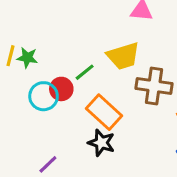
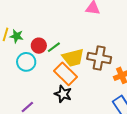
yellow trapezoid: (123, 56) -> (73, 58), moved
red circle: (61, 89) -> (39, 46), moved

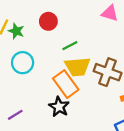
red circle: (39, 46) -> (48, 21), moved
green line: (54, 47) -> (70, 46), moved

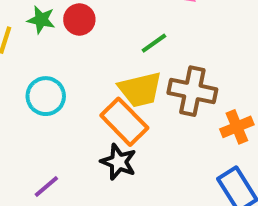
green star: (16, 31) -> (41, 20), moved
green line: (70, 46) -> (154, 43), moved

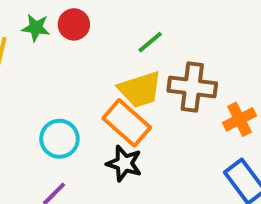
cyan circle: (46, 96) -> (59, 139), moved

